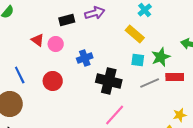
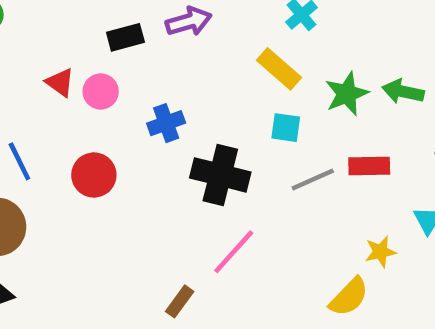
green star: (161, 57) -> (347, 94), moved

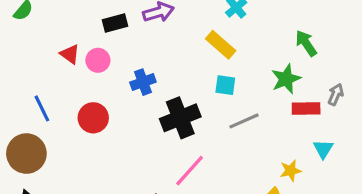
green arrow: (403, 91) -> (306, 43), moved, turned 44
green star: (347, 94) -> (286, 79), moved
red rectangle: (369, 166) -> (306, 108), moved
black cross: (220, 175) -> (180, 118), turned -36

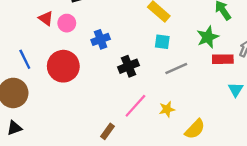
red circle: (93, 118) -> (63, 66), size x1.4
black cross: (180, 118) -> (128, 66), size x0.7
yellow star: (291, 171) -> (167, 109), moved

